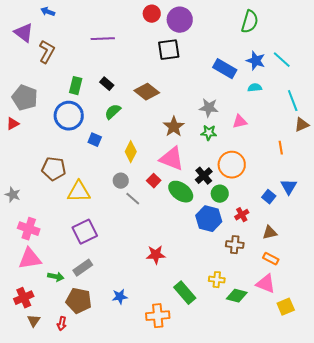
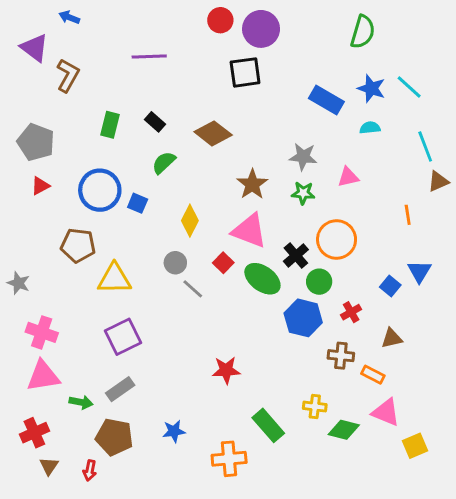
blue circle: (69, 116) -> (100, 190), moved
red triangle: (13, 124) -> (40, 186), moved
orange rectangle: (271, 259) -> (373, 375), moved

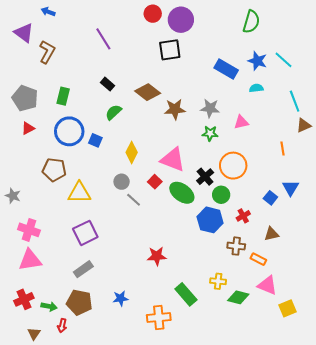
purple line: (149, 57) -> (103, 39), turned 60
green rectangle: (110, 125) -> (63, 96), moved
brown star: (252, 184) -> (175, 109), moved, turned 30
green arrow: (81, 402) -> (49, 306), moved
brown triangle: (49, 466) -> (34, 334), moved

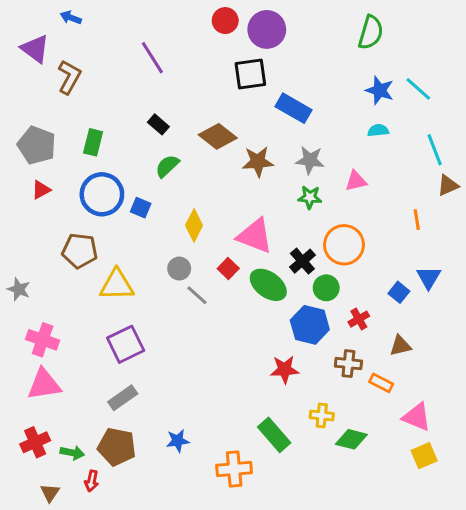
blue rectangle: (226, 69) -> (293, 108), moved
red star: (157, 256) -> (285, 370), moved
pink triangle: (267, 285) -> (417, 417), moved

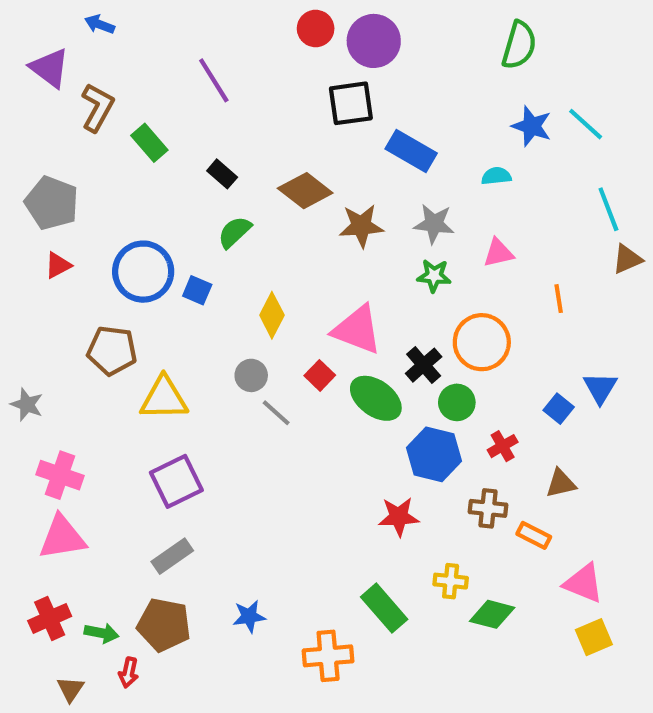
cyan semicircle: (378, 130) -> (496, 176), moved
green rectangle: (93, 142) -> (149, 143), moved, turned -55
orange line: (417, 220) -> (559, 299), moved

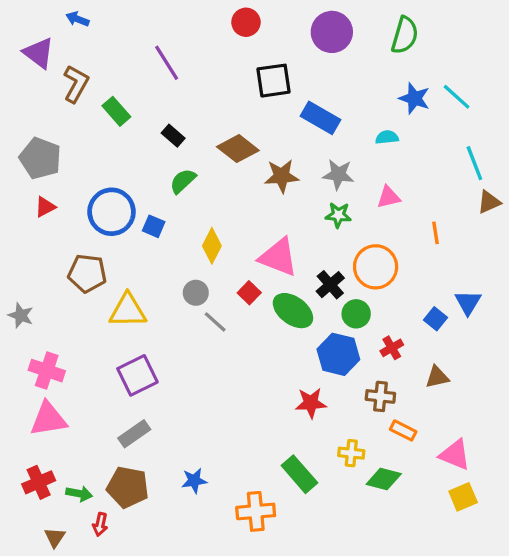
purple circle: (374, 41) -> (332, 32), moved
orange rectangle: (534, 535) -> (403, 430), moved

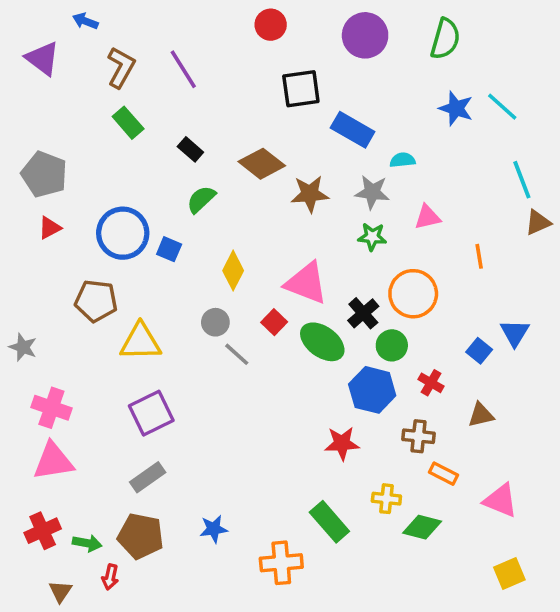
brown L-shape: (76, 84) -> (121, 67), moved
cyan semicircle: (387, 137) -> (402, 160), moved
red cross: (392, 348) -> (431, 383), turned -30
yellow square: (463, 497) -> (509, 573), moved

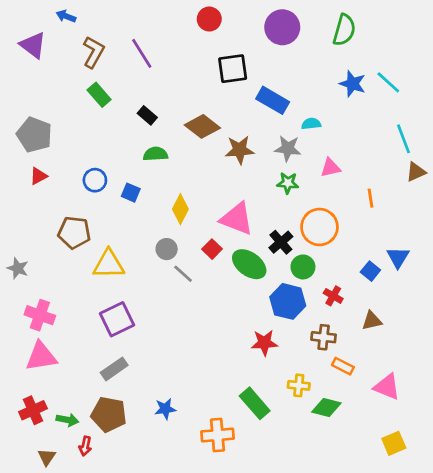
green semicircle: (201, 199) -> (156, 154), turned 40
blue circle: (123, 233) -> (95, 180), size x0.6

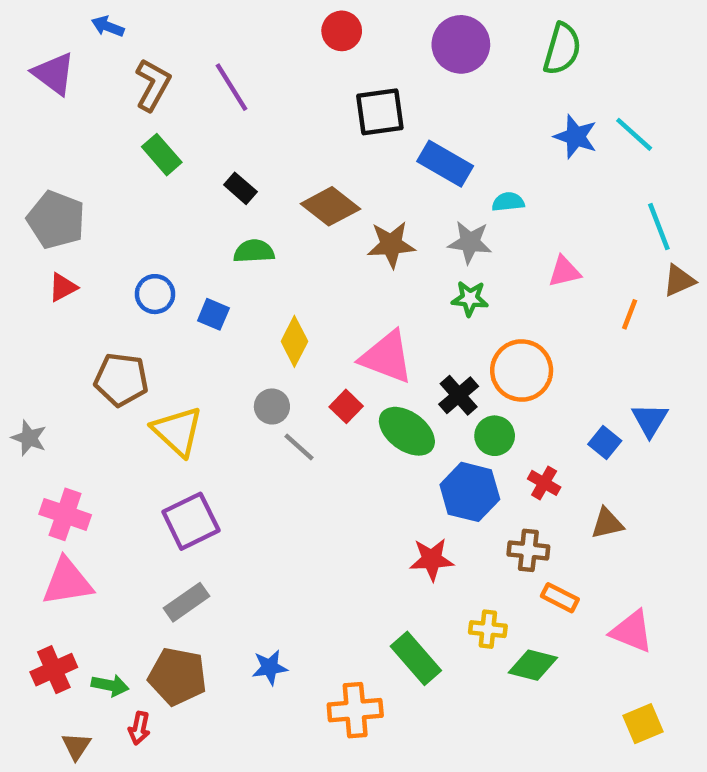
pink triangle: (330, 168) -> (564, 272), moved
orange line: (370, 198) -> (630, 314), moved, turned 30
yellow triangle: (109, 264) -> (177, 431), turned 44

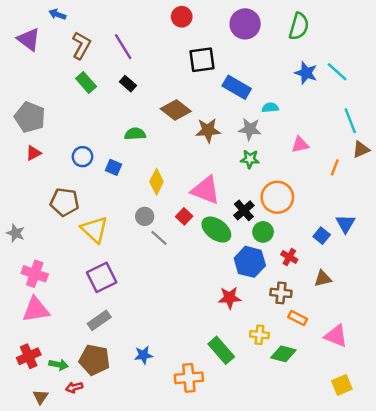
black rectangle: (240, 188) -> (128, 84), moved
red arrow: (139, 728) -> (74, 387), turned 63

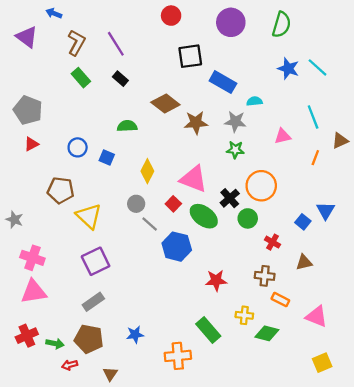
cyan line: (350, 121) -> (313, 117), moved
blue hexagon: (250, 262) -> (177, 247), moved
brown triangle: (41, 397) -> (110, 374), moved

